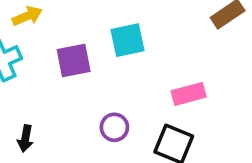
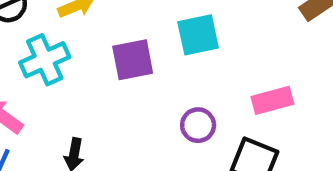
purple circle: (114, 127) -> (198, 125), moved

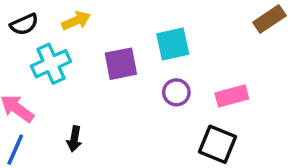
purple circle: (198, 125) -> (176, 92), moved

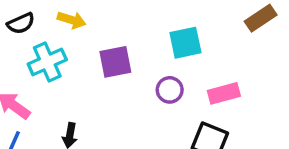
yellow arrow: (76, 21) -> (72, 20), turned 40
cyan square: (173, 44) -> (185, 43), moved

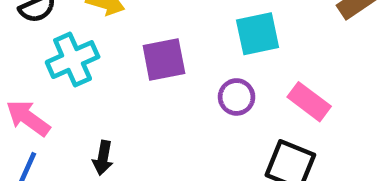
pink rectangle: (224, 93) -> (309, 102), turned 52

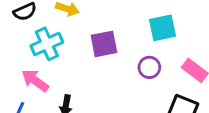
pink arrow: (28, 118) -> (35, 81), moved

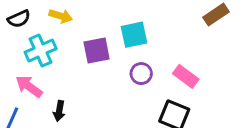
cyan square: (162, 28) -> (134, 35), moved

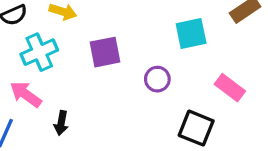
cyan square: (134, 35) -> (191, 34), moved
pink rectangle: (186, 76) -> (230, 88), moved

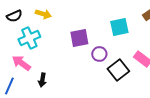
purple square: (105, 52) -> (79, 38), moved
black square: (196, 128) -> (118, 70), moved, turned 30

